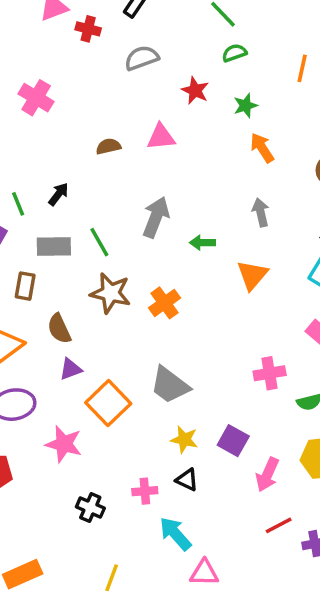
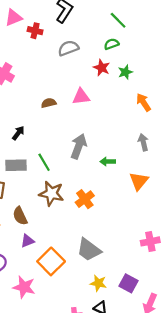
green semicircle: (234, 53) -> (111, 44), moved
green star: (245, 106) -> (125, 72), moved

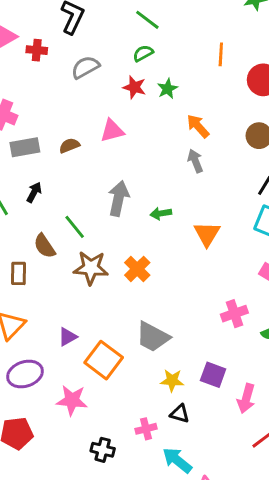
gray arrow: (143, 142) -> (195, 161), moved
gray rectangle: (16, 165) -> (25, 147), moved
brown semicircle: (20, 216) -> (45, 246), moved

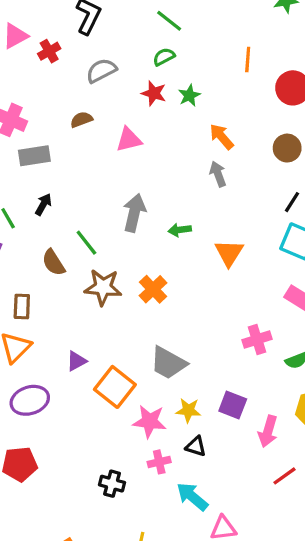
red cross: (37, 50) -> (49, 51), turned -36
brown semicircle: (69, 146) -> (81, 120), moved
brown rectangle: (19, 273) -> (22, 307), moved
pink star: (72, 400) -> (150, 421), moved

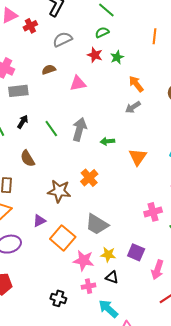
gray arrow: (218, 174) -> (133, 107), turned -105
green line: (86, 243) -> (51, 129), moved
brown star: (103, 287) -> (59, 191), moved

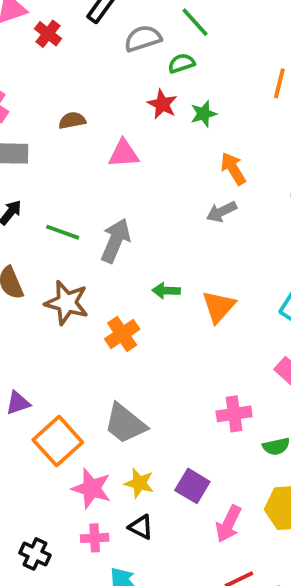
red cross: (30, 26) -> (48, 34), turned -32
gray semicircle: (63, 39) -> (143, 39), moved
green line: (51, 129) -> (63, 232), turned -42
green arrow: (107, 141) -> (166, 291), moved
brown star: (59, 191) -> (67, 303), moved

